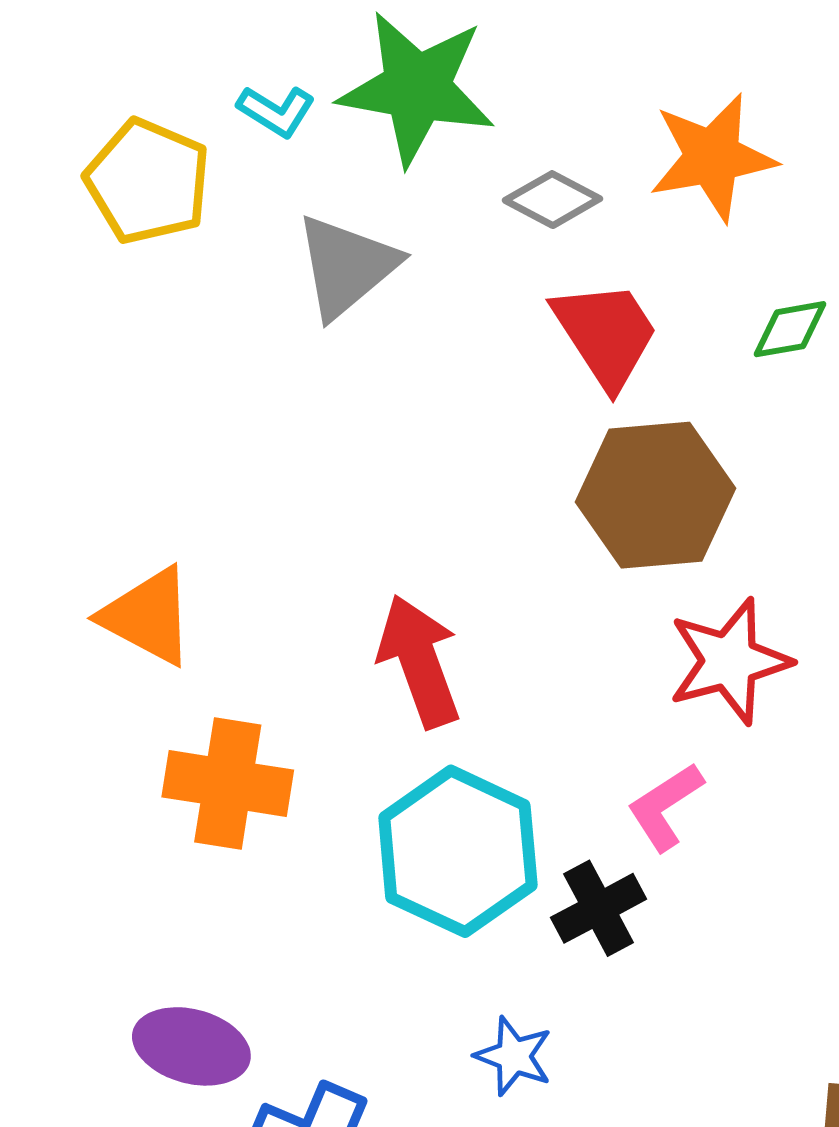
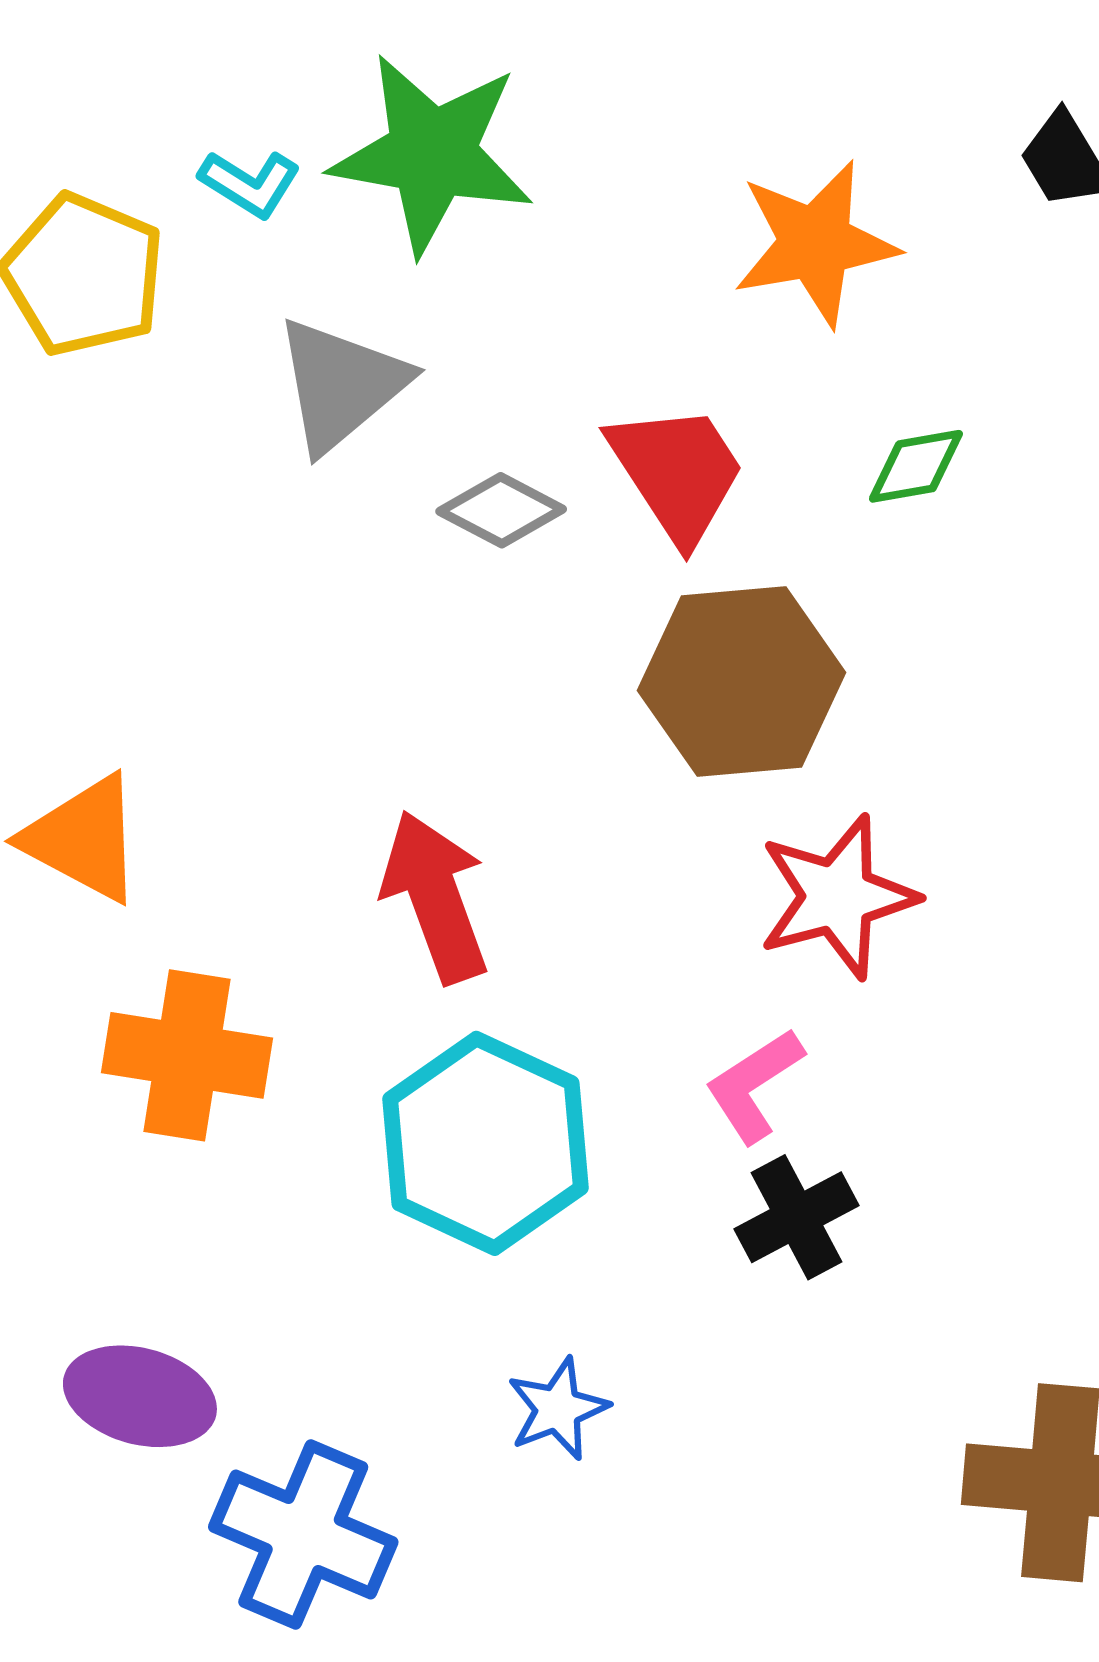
gray diamond: (552, 200) -> (501, 510), moved
black cross: (599, 908) -> (797, 1217), moved
blue star: (514, 1056) -> (558, 1409), turned 30

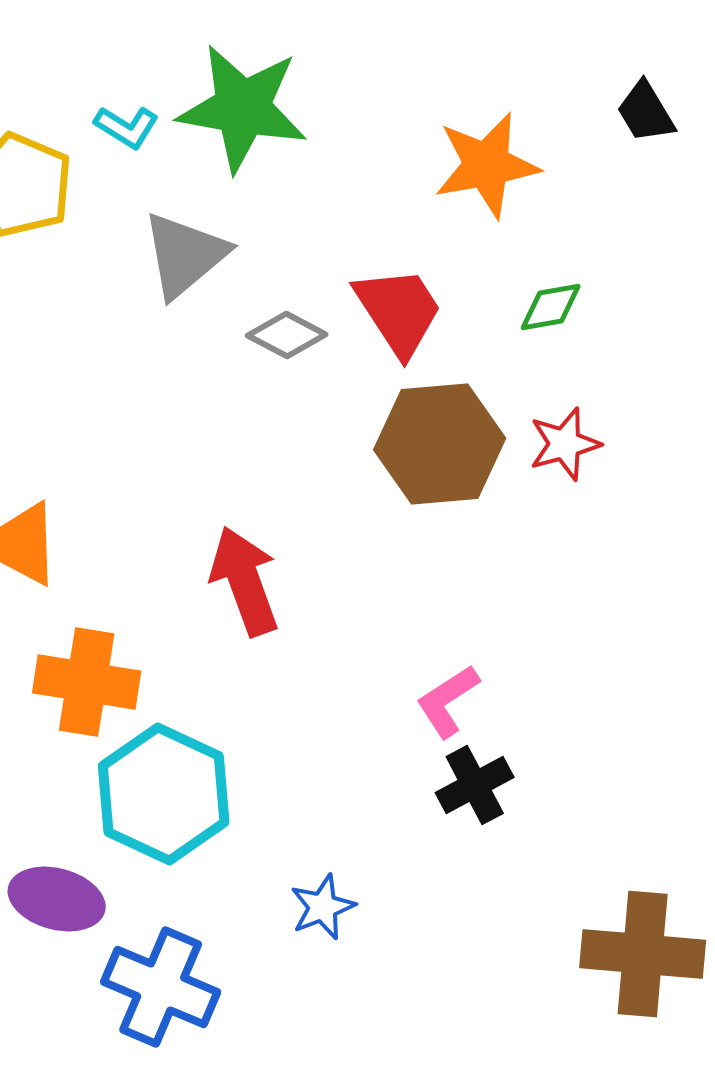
red star: (837, 897) -> (565, 444), moved, size x0.7
cyan hexagon: (486, 1143) -> (164, 794), moved

